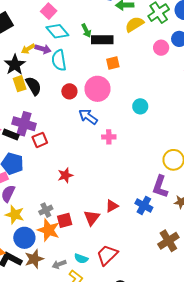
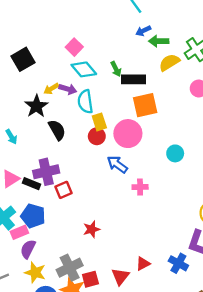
orange square: (113, 63) -> (145, 105), size x1.6
yellow rectangle: (20, 84) -> (99, 122), moved
purple cross: (24, 124) -> (46, 172), turned -30
gray cross: (46, 210) -> (70, 268), size x1.6

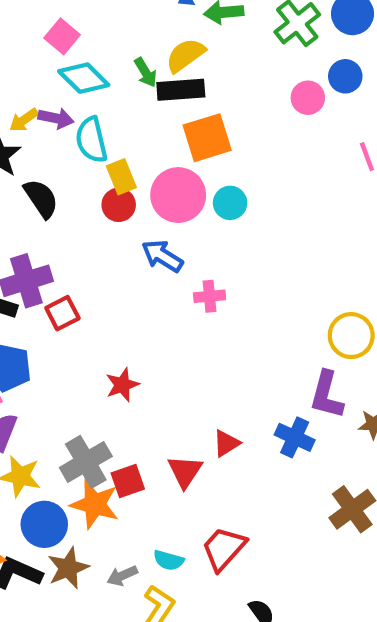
yellow semicircle: (169, 62) -> (185, 55), moved
cyan circle: (175, 153) -> (230, 203), moved

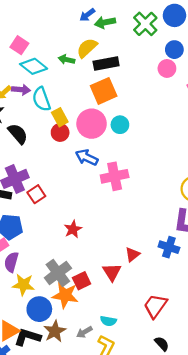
green arrow: (146, 72) -> (67, 60), turned 140
black rectangle: (181, 90) -> (106, 63), moved
pink circle: (308, 98) -> (167, 68), moved
pink cross: (210, 296) -> (115, 176), size x1.6
red trapezoid: (224, 549) -> (155, 306), moved

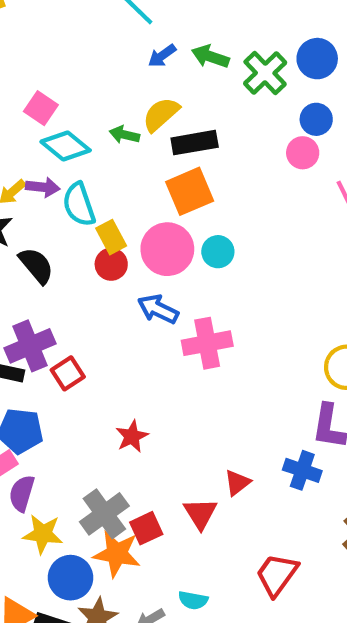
green arrow: (105, 22) -> (210, 57), moved, turned 30

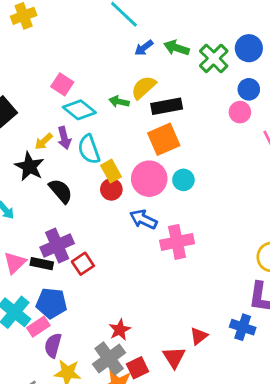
purple arrow: (43, 187) -> (64, 138), turned 70
red star: (132, 436) -> (120, 330), moved

